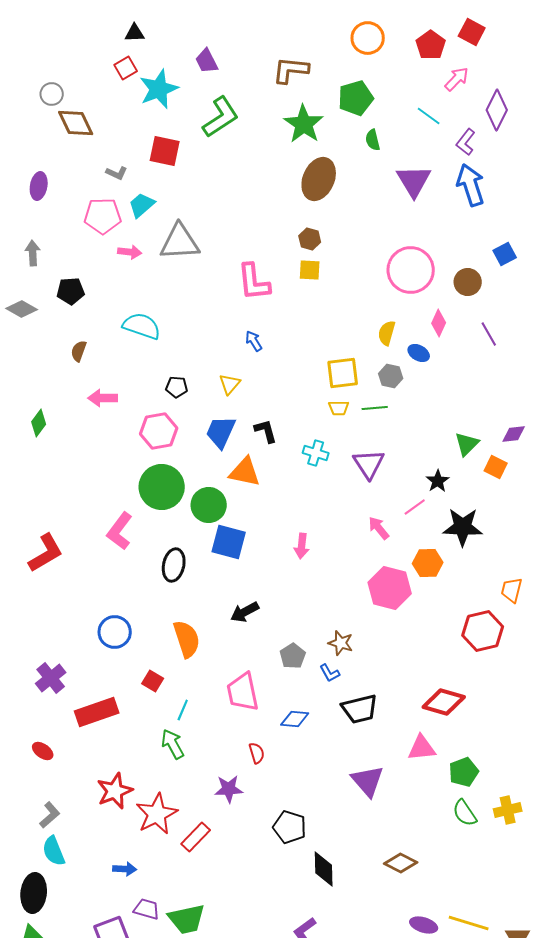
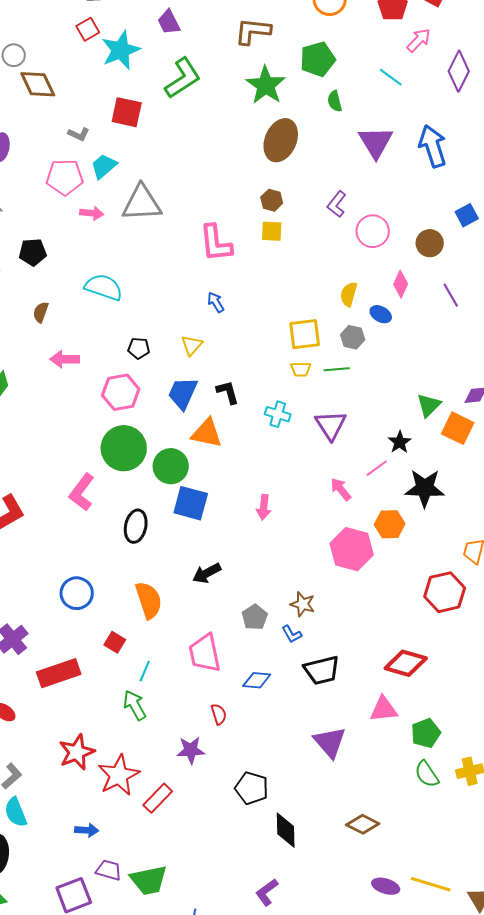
purple L-shape: (466, 142) -> (337, 204), moved
pink circle: (411, 270) -> (373, 231), size x0.7
orange square: (496, 467) -> (458, 428), size x1.4

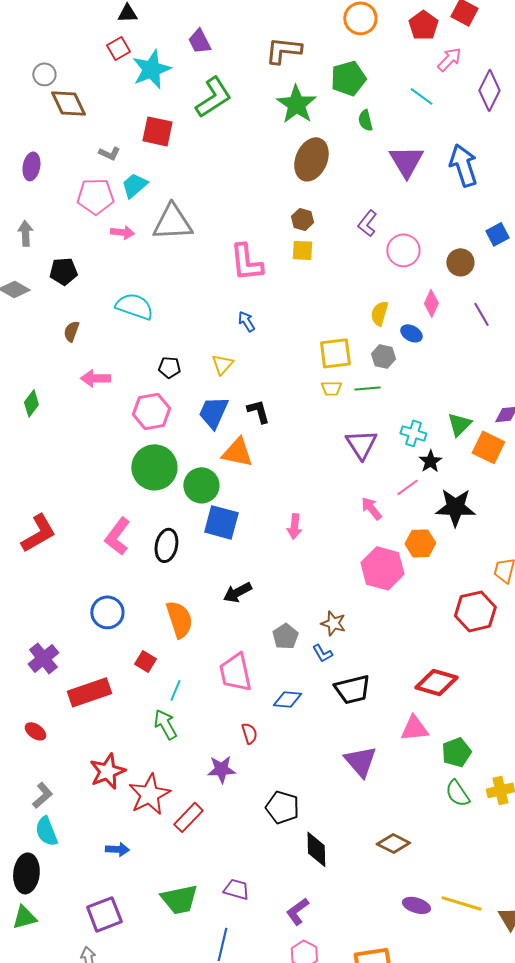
cyan cross: (278, 414) -> (413, 433), moved
pink L-shape: (82, 492) -> (117, 536), moved
purple trapezoid: (109, 870) -> (236, 889), moved

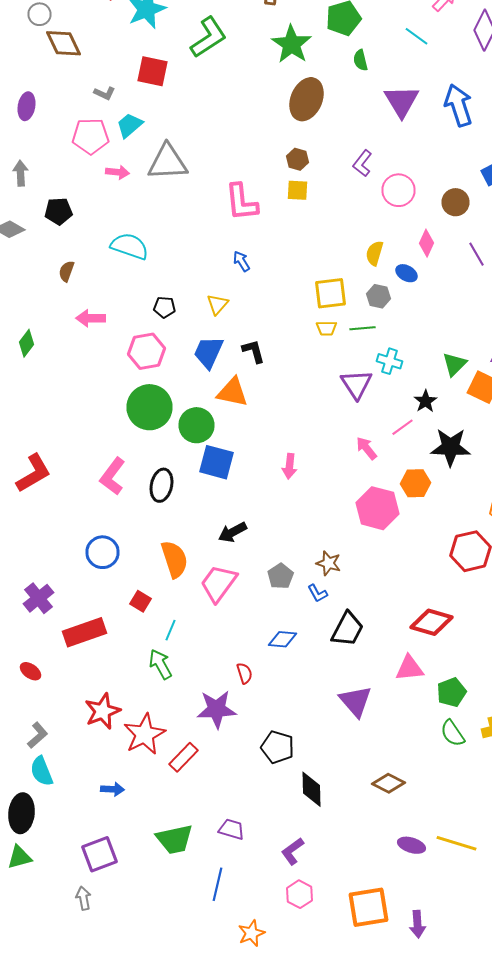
cyan cross: (413, 433) -> (390, 361), moved
pink trapezoid: (235, 672) -> (218, 583), moved, turned 48
black trapezoid: (352, 689) -> (348, 629), turned -48
purple star: (221, 769) -> (216, 709), size x1.4

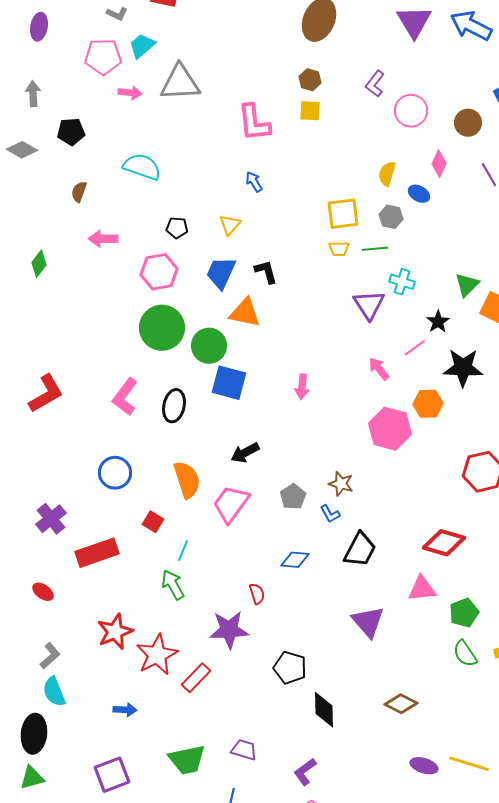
blue arrow: (458, 105) -> (471, 26), turned -45

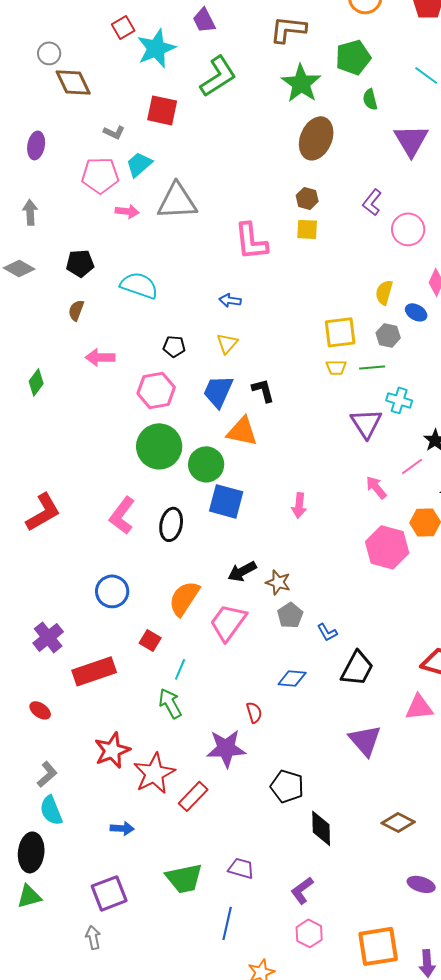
black pentagon: (71, 132) -> (80, 263), moved
blue arrow: (254, 182) -> (230, 300), moved, turned -50
orange semicircle: (187, 480) -> (184, 598), turned -129
brown star: (341, 484) -> (278, 582), moved

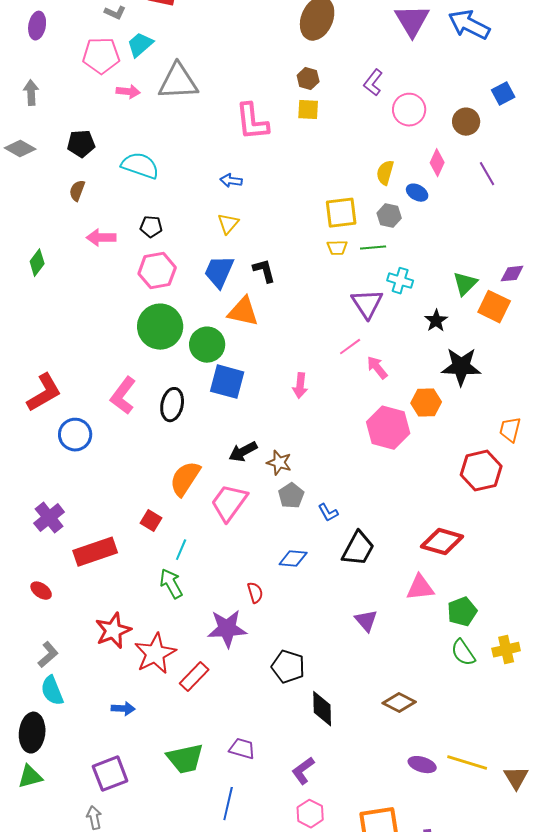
black pentagon: (174, 346) -> (151, 227), moved
pink line: (412, 466) -> (350, 347), moved
blue circle: (112, 591) -> (75, 435), moved
purple triangle: (365, 740) -> (366, 621), size x0.7

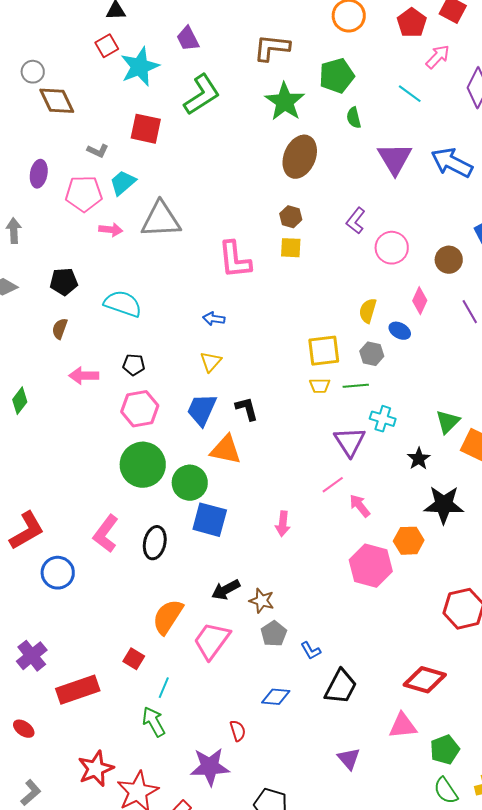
purple ellipse: (37, 26) -> (39, 174), moved

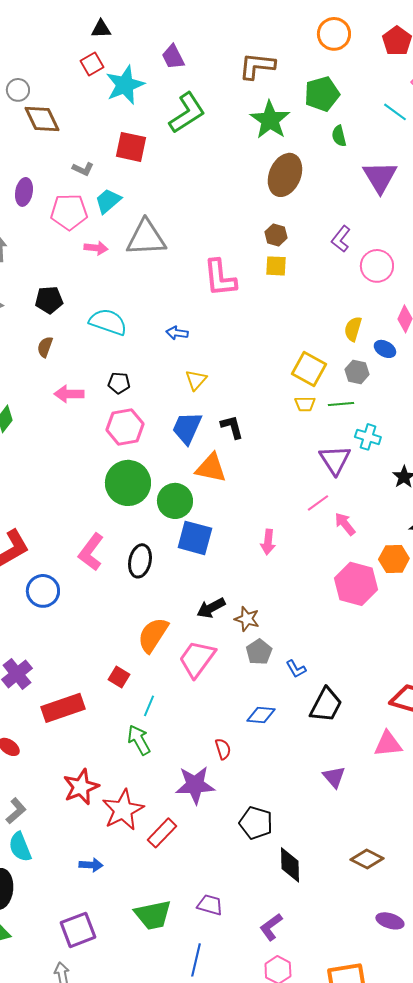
blue arrow: (214, 319) -> (177, 333), moved
yellow square: (324, 351) -> (309, 369), turned 36

